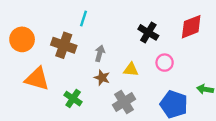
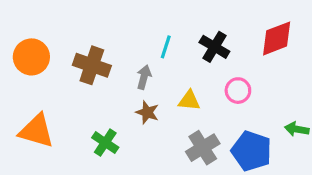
cyan line: (83, 19) -> (166, 47), moved
orange triangle: (37, 79) -> (36, 131), moved
gray cross: (124, 102) -> (203, 148), moved

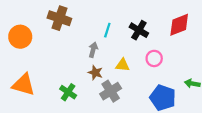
brown cross: (92, 65) -> (59, 18), moved
gray cross: (203, 148) -> (111, 91), moved

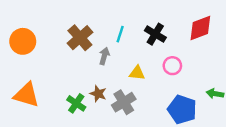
brown cross: (59, 18) -> (80, 38), moved, turned 30
brown star: (95, 73) -> (98, 94), moved

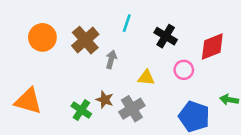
red diamond: (200, 28) -> (212, 46), moved
cyan line: (120, 34) -> (127, 23), moved
orange circle: (23, 41) -> (42, 37), moved

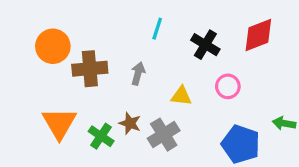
brown cross: (85, 40) -> (90, 69), moved, turned 36
red diamond: (212, 46) -> (258, 35), moved
orange triangle: (28, 101) -> (59, 123), moved, turned 44

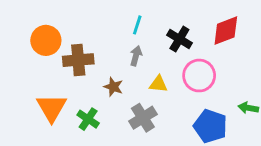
gray arrow: (138, 74) -> (136, 56), moved
pink circle: (228, 86) -> (199, 76), size x1.5
brown star: (130, 123) -> (113, 87), moved

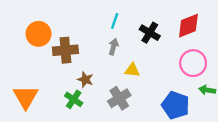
pink circle: (199, 76) -> (193, 63), moved
brown star: (113, 87) -> (85, 80), moved
orange triangle: (52, 108) -> (26, 97), moved

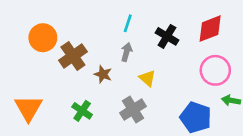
brown cross: (65, 50) -> (73, 56), turned -30
yellow triangle: (132, 70) -> (147, 78), turned 35
brown star: (85, 80) -> (103, 74), moved

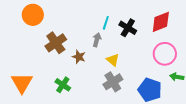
cyan line: (128, 23) -> (106, 23), moved
orange circle: (43, 38) -> (33, 15), moved
gray cross: (133, 110) -> (113, 82), moved

